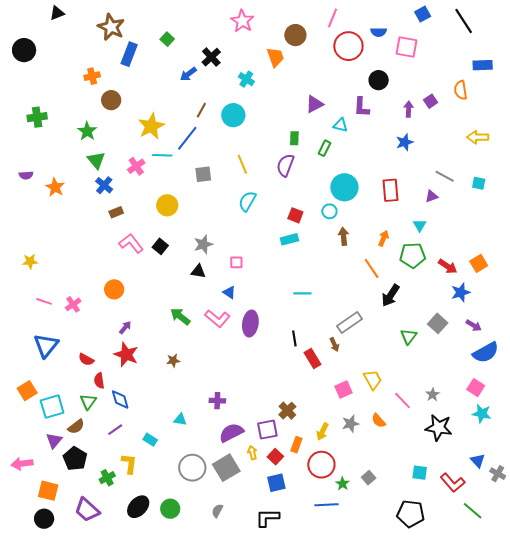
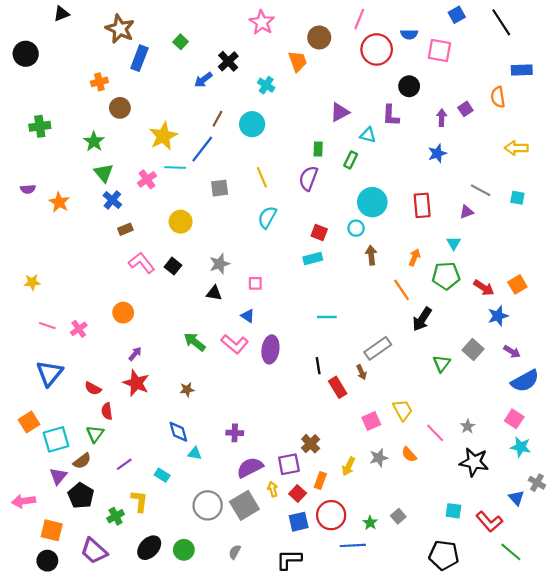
blue diamond: (120, 400) -> (178, 432), moved
red circle: (321, 465) -> (331, 515), moved
gray cross: (498, 474) -> (537, 483), moved

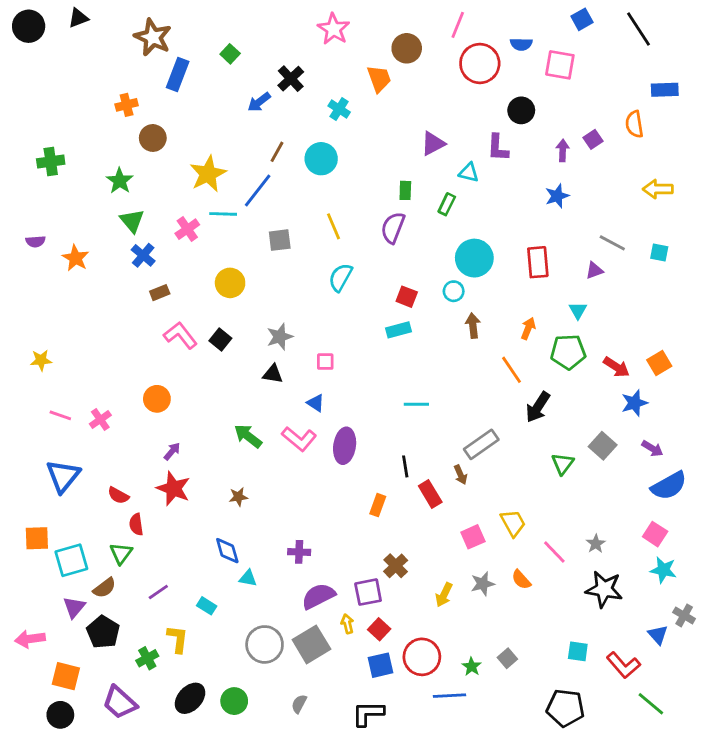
black circle: (26, 54) -> (29, 26), moved
orange square: (29, 422) -> (37, 538), turned 30
orange rectangle: (320, 480) -> (378, 505), moved

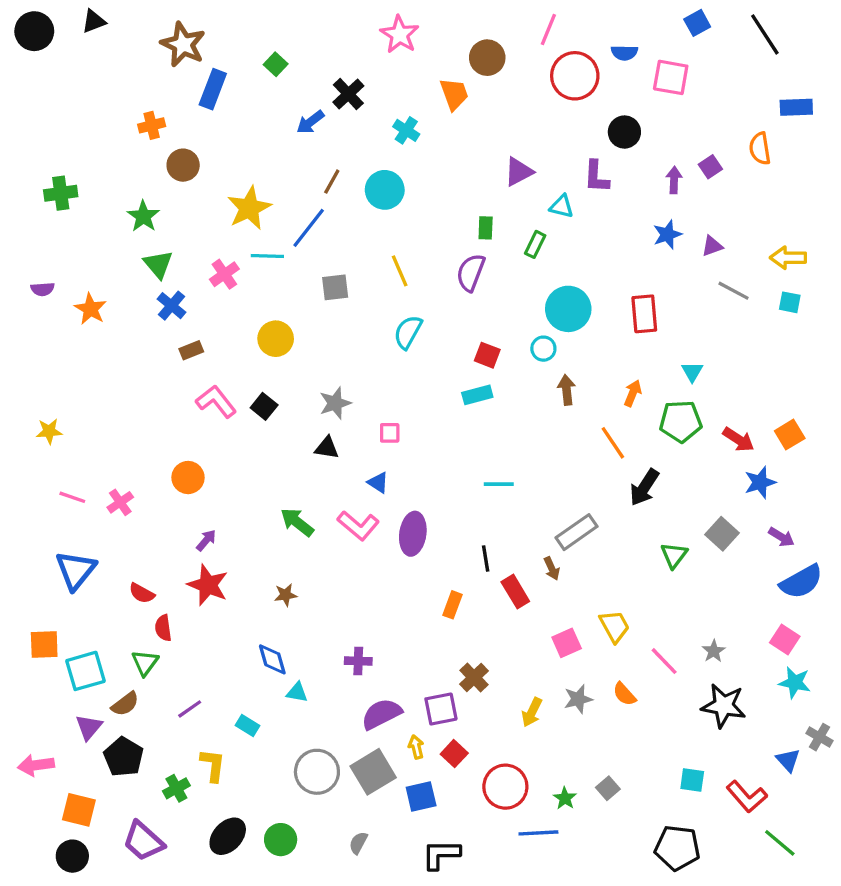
yellow arrow: (658, 189) -> (788, 258), moved
purple triangle: (594, 270) -> (712, 246), moved
blue square: (380, 665) -> (421, 797), moved

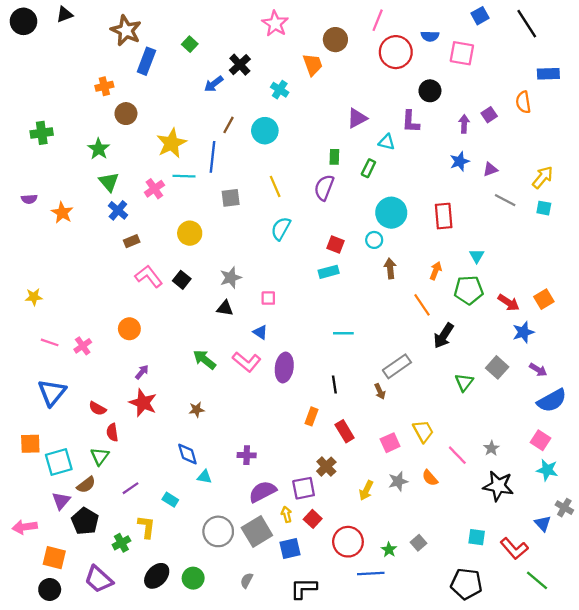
blue line: (309, 228) -> (212, 157), turned -32
yellow arrow: (788, 258) -> (543, 177), turned 130
red rectangle: (515, 592) -> (345, 431), moved

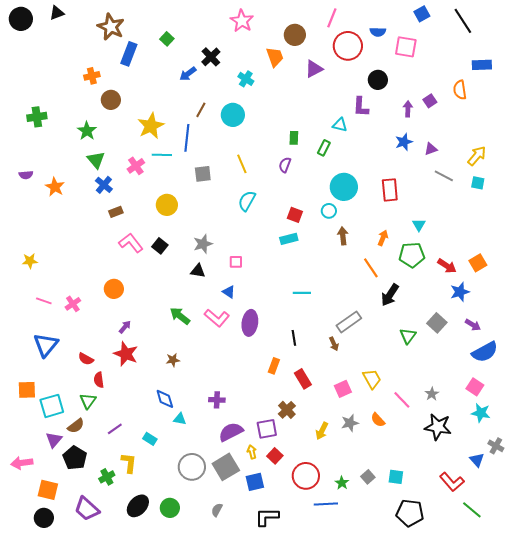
purple triangle: (357, 118) -> (314, 69), moved
purple semicircle: (324, 188) -> (285, 165), size x0.7
cyan square: (477, 537) -> (396, 477), moved

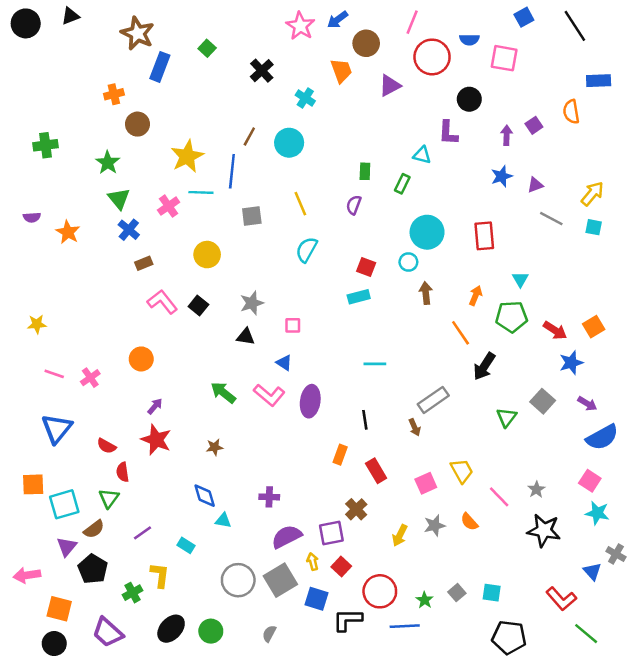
blue arrow: (188, 74) -> (338, 20), moved
blue square: (255, 482) -> (316, 599), turned 30
black L-shape: (267, 517) -> (348, 620), moved

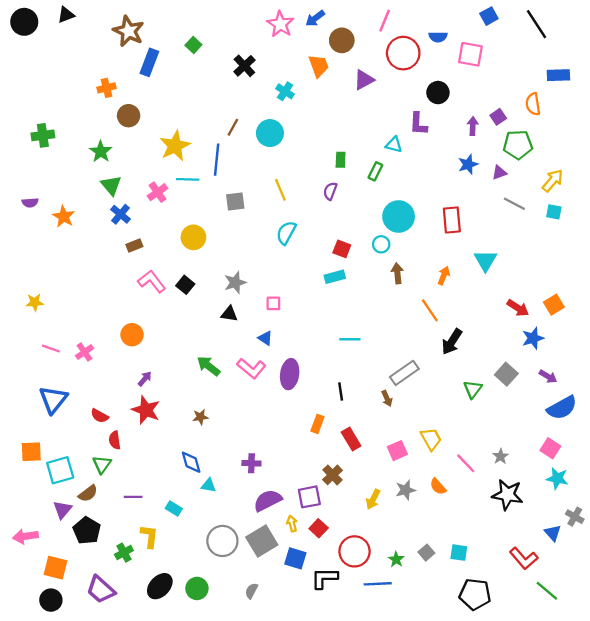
cyan triangle: (520, 279) -> (485, 261), size x1.5
green pentagon: (512, 317) -> (518, 145), moved
purple line: (142, 533) -> (133, 497), turned 36

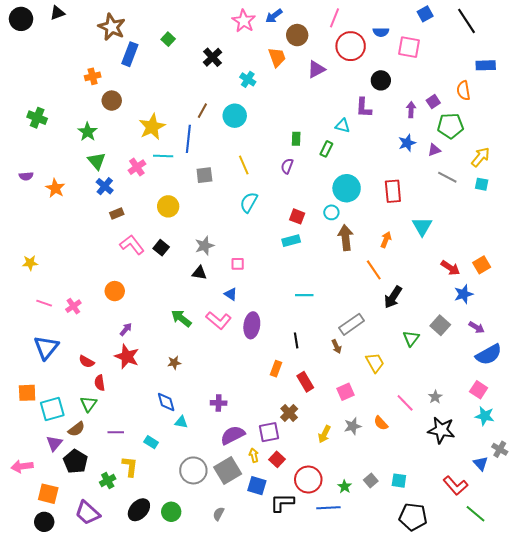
green cross: (43, 135) -> (37, 118), turned 30
brown arrow: (397, 273) -> (346, 238), size x1.4
yellow trapezoid: (431, 439) -> (375, 363), moved

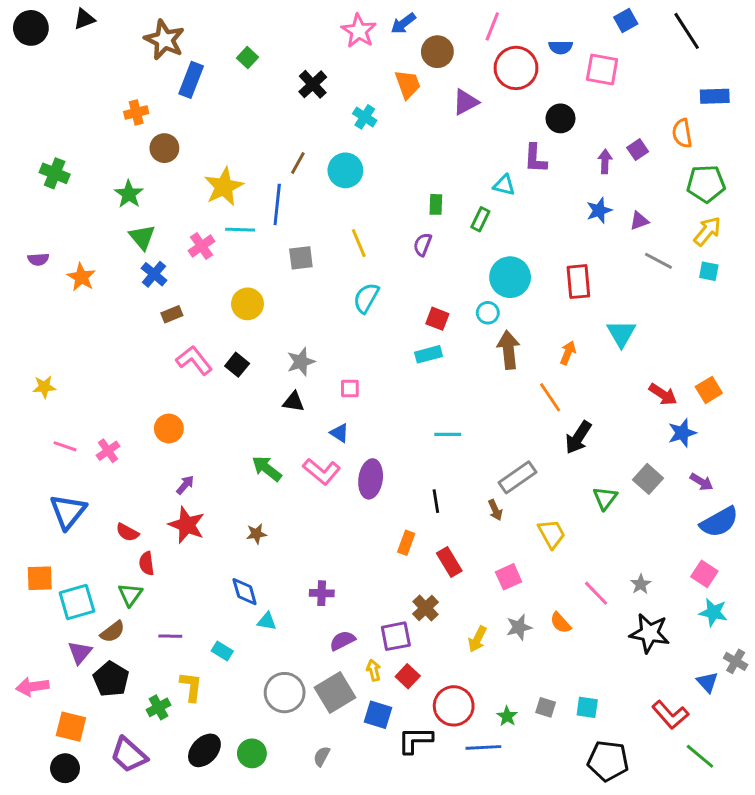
green pentagon: (450, 126) -> (706, 184), moved
purple semicircle: (233, 435) -> (342, 641), size x0.7
gray square: (371, 481) -> (546, 707), turned -32

